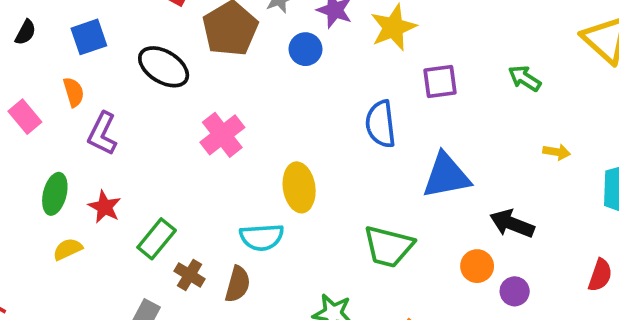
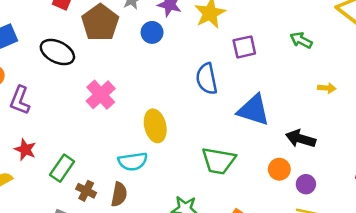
blue triangle: (446, 176) -> (254, 110), turned 33

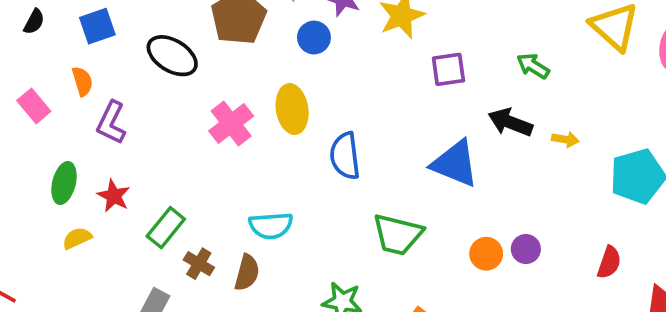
blue semicircle: (207, 79) -> (345, 156), moved
yellow ellipse: (155, 126) -> (292, 109), moved
black arrow: (301, 139) -> (510, 122), moved
purple circle: (306, 184) -> (526, 249), moved

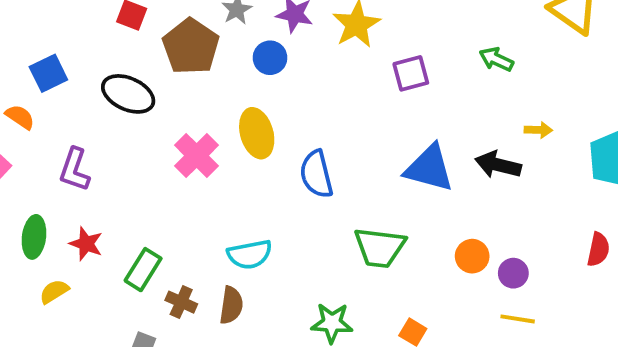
orange semicircle: (82, 81) -> (20, 117), moved, turned -32
black arrow: (510, 122) -> (498, 165), moved
purple circle: (526, 249) -> (513, 273), moved

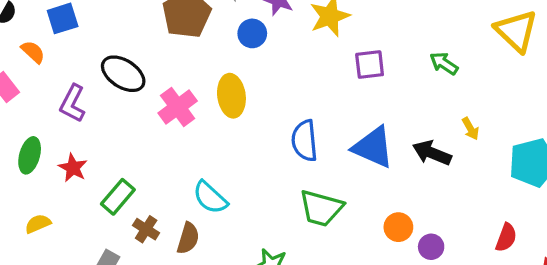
black ellipse: (128, 94) -> (123, 74), moved
yellow arrow: (538, 130) -> (471, 129), turned 50
blue semicircle: (316, 174) -> (305, 141), moved
cyan semicircle: (250, 254) -> (210, 197), turned 45
yellow semicircle: (54, 291) -> (38, 224), moved

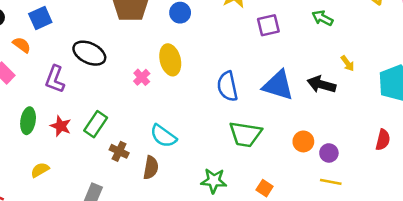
pink cross: (178, 107) -> (142, 77), moved, size x0.6
green rectangle: (118, 197) -> (96, 124), moved
brown cross: (146, 229) -> (119, 151), moved

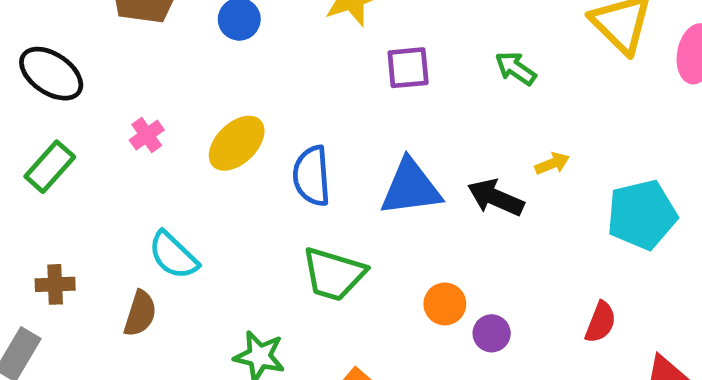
yellow ellipse: (170, 60) -> (237, 143), moved, turned 52
yellow arrow: (348, 63) -> (552, 164), turned -84
blue triangle: (278, 85) -> (411, 188), turned -32
green rectangle: (96, 124) -> (50, 167), moved
brown cross: (119, 151) -> (55, 284), moved, turned -36

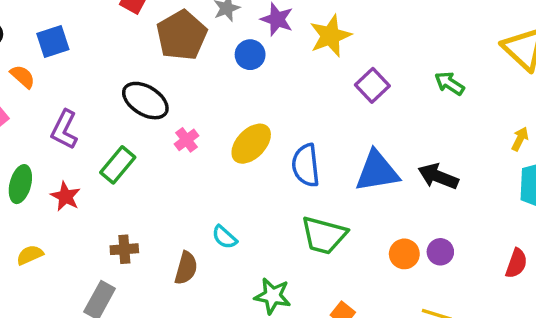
purple square: (408, 68) -> (372, 85), turned -36
black ellipse: (51, 74) -> (145, 101), moved
yellow arrow: (552, 164) -> (520, 139), moved, turned -40
cyan semicircle: (173, 255) -> (224, 237), moved, size x0.7
purple circle: (492, 333) -> (440, 252), moved

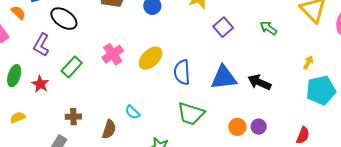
black ellipse: (145, 101) -> (64, 19), moved
pink cross: (187, 140) -> (113, 54), size x1.5

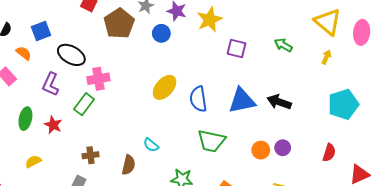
purple square: (223, 27) -> (237, 49), turned -30
pink cross: (113, 54) -> (98, 79), moved, turned 30
yellow arrow: (308, 62) -> (326, 57), moved

